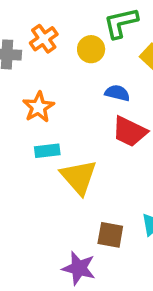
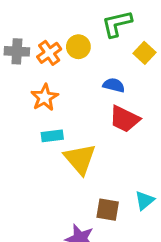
orange cross: (44, 39) -> (49, 53), moved
yellow circle: (91, 49) -> (78, 47), moved

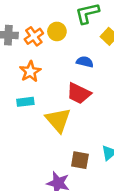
red trapezoid: (125, 119) -> (79, 93), moved
cyan rectangle: (52, 136) -> (25, 102), moved

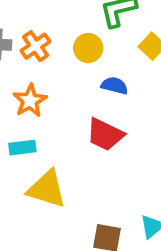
yellow circle: (57, 31) -> (88, 48), moved
yellow triangle: (58, 120) -> (47, 189), moved, turned -32

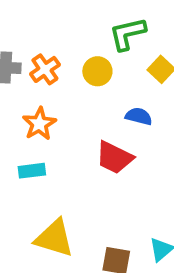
blue semicircle: (114, 86) -> (139, 116), moved
yellow triangle: (47, 189) -> (54, 238), moved

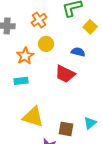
orange cross: (45, 69) -> (39, 20), moved
yellow circle: (97, 71) -> (46, 44), moved

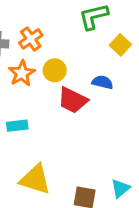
orange cross: (39, 20) -> (31, 39), moved
orange star: (25, 56) -> (22, 73), moved
red trapezoid: (65, 74) -> (73, 100), moved

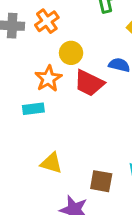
orange star: (22, 73) -> (48, 79), moved
yellow triangle: (35, 179) -> (51, 163), size x0.7

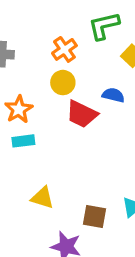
orange cross: (47, 21) -> (64, 49), moved
orange star: (48, 79) -> (19, 109), moved

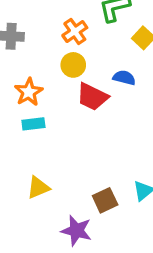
yellow triangle: (42, 198) -> (38, 188), moved, turned -40
brown square: (94, 217) -> (105, 200), turned -35

